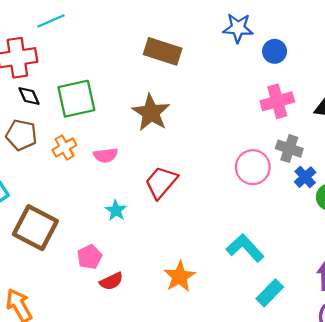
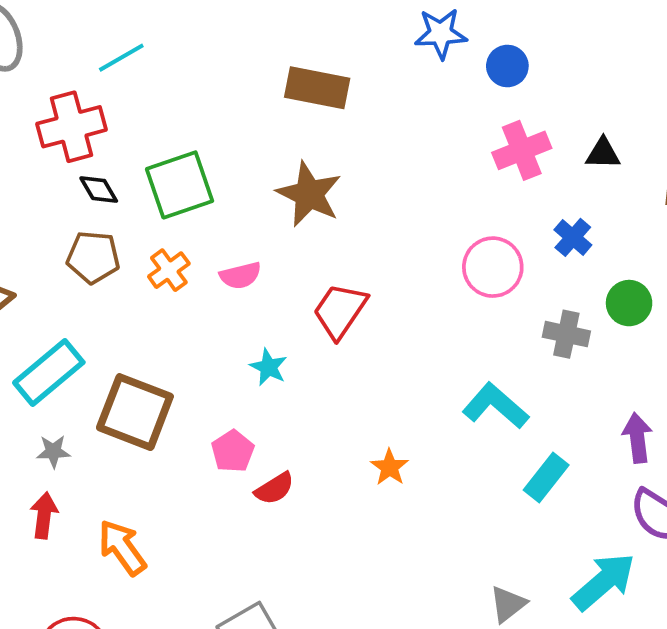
gray cross: (289, 149) -> (566, 334), moved
blue cross: (305, 177) -> (573, 237), moved
orange star: (180, 277) -> (390, 467), size x0.7

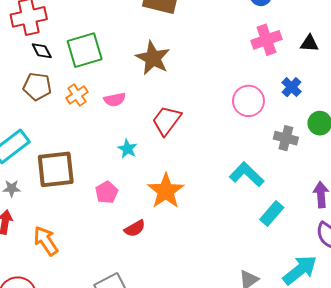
brown square: (135, 412) -> (56, 169), turned -30
orange star: (390, 467) -> (166, 191), moved, size x1.8
red semicircle: (274, 488) -> (135, 228), moved

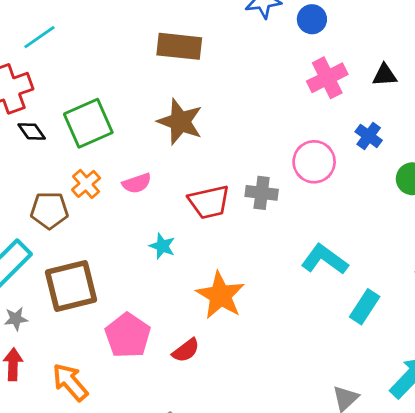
brown pentagon: (37, 86) -> (49, 210), moved
red trapezoid: (167, 120) -> (209, 202), turned -132
gray cross: (286, 138) -> (262, 193), moved
pink pentagon: (107, 192) -> (128, 335), moved, size x1.5

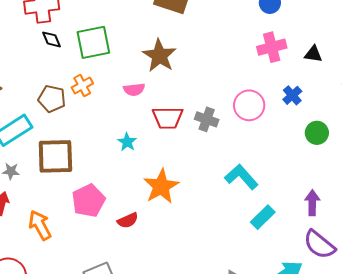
pink semicircle: (137, 183) -> (134, 89), moved

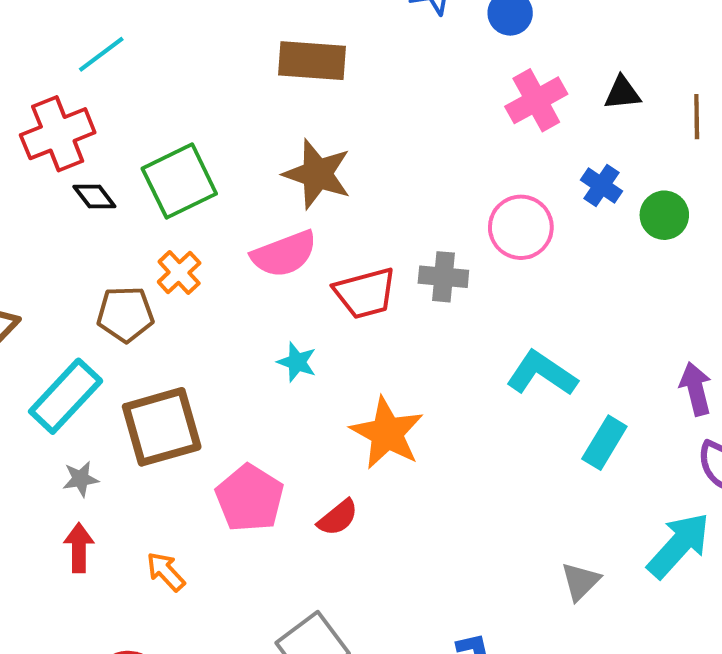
pink semicircle: (134, 89) -> (284, 254), size x1.5
green circle: (317, 133) -> (664, 215), moved
orange arrow: (40, 225) -> (166, 572), size x0.7

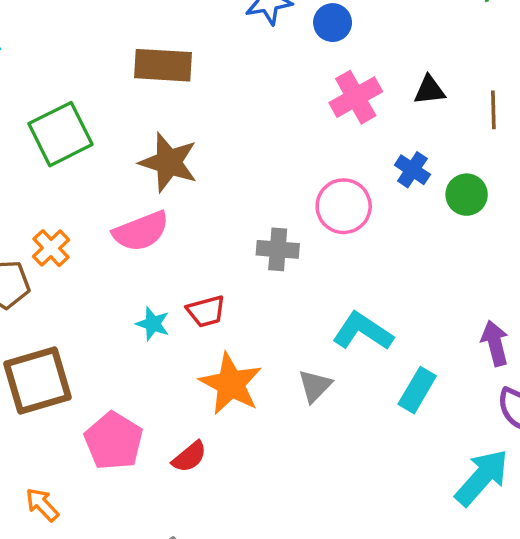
green square: (179, 181) -> (60, 134), moved
red trapezoid: (365, 293) -> (206, 311), moved, size x0.7
gray triangle: (580, 581) -> (315, 386), moved

